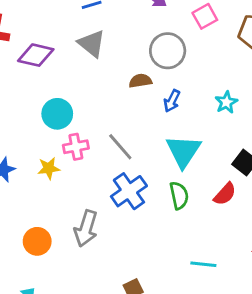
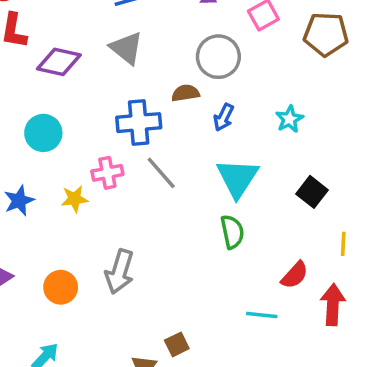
cyan circle: (57, 114) -> (43, 133), moved
blue cross: (129, 191) -> (139, 123), moved, turned 30
red semicircle: (225, 194) -> (295, 275), moved

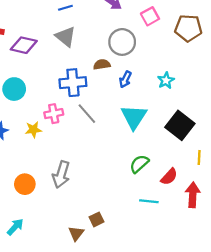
black square: (312, 192) -> (180, 125), size x1.5
green semicircle: (232, 232) -> (139, 164), moved, turned -120

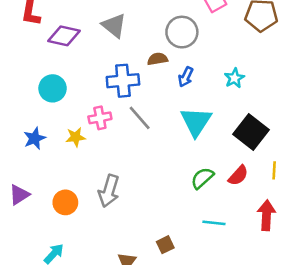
red semicircle: (169, 177) -> (238, 175), moved
brown square: (96, 219) -> (165, 245), moved

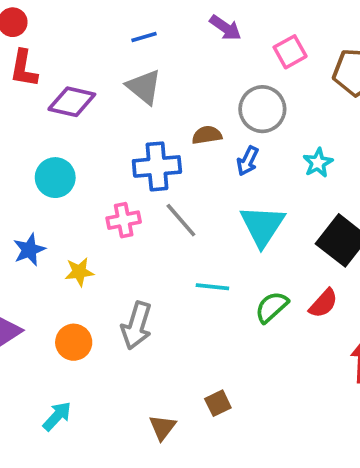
gray circle: (182, 32) -> (262, 109), moved
yellow star: (76, 137) -> (79, 272), moved
cyan line: (214, 223) -> (212, 287), moved

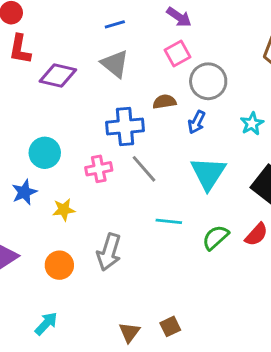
pink square: (290, 52) -> (178, 54), moved
cyan circle: (55, 178) -> (45, 153), moved
brown square: (218, 403) -> (170, 326), moved

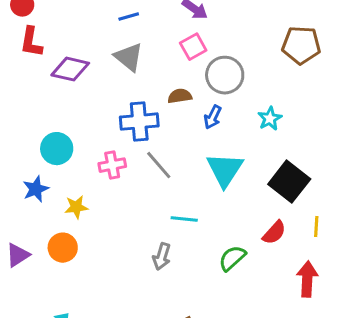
green semicircle: (216, 237) -> (232, 258), moved
gray arrow: (109, 252) -> (162, 257), moved, size x0.7
orange circle: (59, 265) -> (63, 248), moved

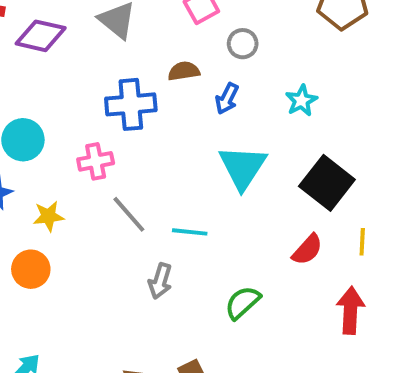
gray circle: (225, 75) -> (243, 44), size x0.6
gray line: (159, 165) -> (129, 214), moved
green semicircle: (232, 258) -> (243, 303), moved

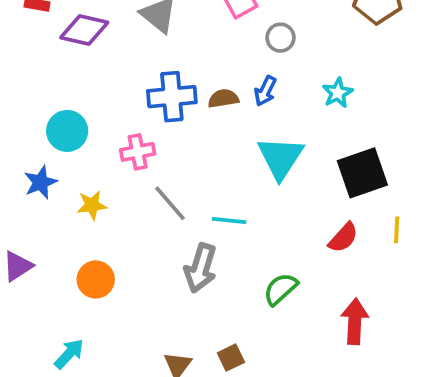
brown semicircle: (184, 71) -> (223, 99), moved
black square: (327, 183) -> (362, 173), turned 33
orange circle: (31, 269) -> (96, 279), moved
gray arrow: (160, 281) -> (200, 268), size x1.4
red arrow: (350, 310) -> (355, 321), moved

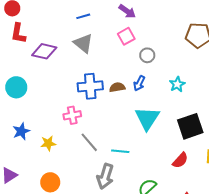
cyan circle: (67, 131) -> (16, 87), moved

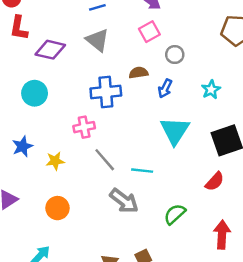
cyan circle: (16, 87) -> (35, 93), moved
brown semicircle: (117, 87) -> (138, 73), moved
gray arrow: (105, 176) -> (124, 201), turned -70

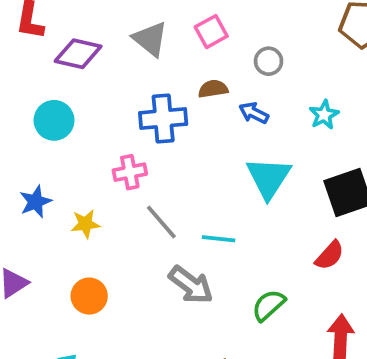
pink square: (149, 32) -> (211, 32), moved
blue arrow: (165, 88) -> (254, 113), turned 90

